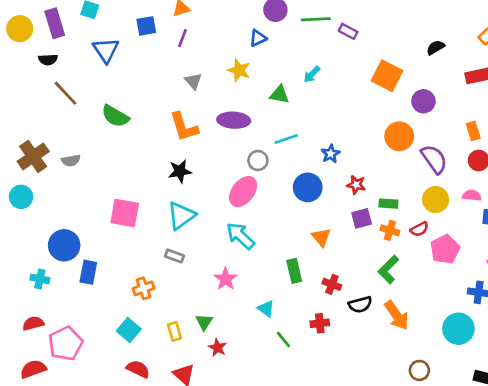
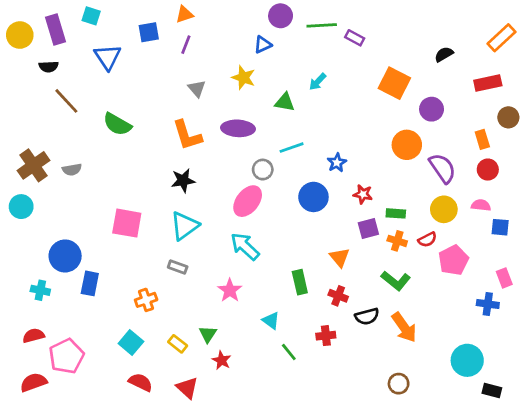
orange triangle: (321, 237) -> (340, 257), moved
green L-shape: (388, 270) -> (396, 281), turned -96
cyan circle: (458, 329) -> (467, 360), moved
yellow rectangle: (174, 331) -> (178, 344), turned -36
brown circle: (419, 370) -> (399, 384), moved

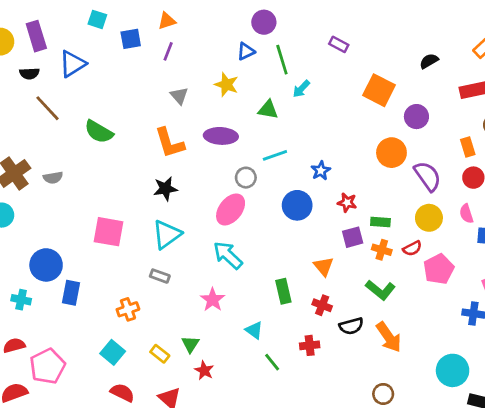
cyan square: (91, 16) -> (97, 19), moved
green line: (322, 25) -> (282, 60), moved, turned 76
blue triangle: (108, 57) -> (72, 64), moved, turned 32
pink semicircle: (481, 205) -> (466, 214), turned -114

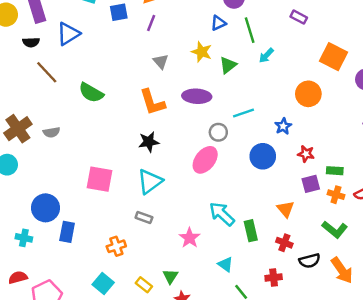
green triangle: (268, 110) -> (228, 65), moved, turned -48
orange circle: (391, 153) -> (308, 94), moved
cyan arrow: (228, 255) -> (222, 214), moved

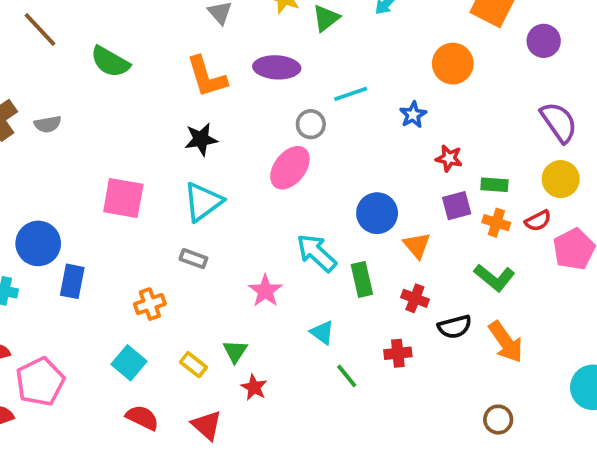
blue circle: (263, 156) -> (377, 213), moved

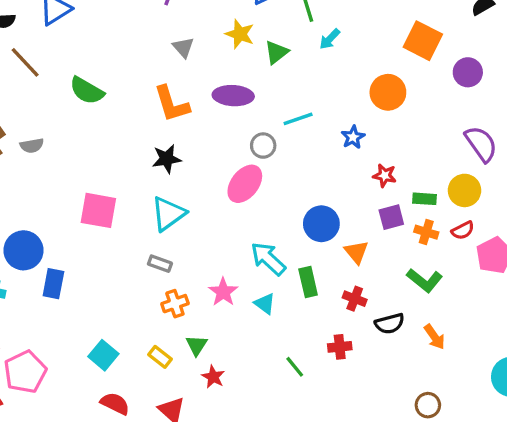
yellow circle: (561, 179) -> (464, 190), moved
orange cross: (150, 304) -> (175, 304), moved
cyan triangle: (322, 332) -> (265, 304), moved
orange arrow: (506, 342) -> (435, 337), size x0.7

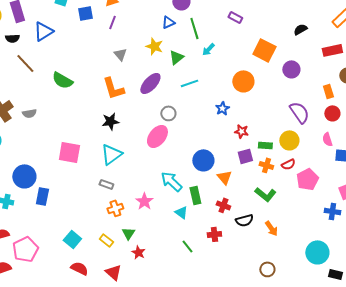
purple ellipse: (233, 96) -> (150, 83), turned -50
cyan line: (298, 119) -> (189, 83), moved
cyan triangle: (265, 304) -> (181, 212), moved

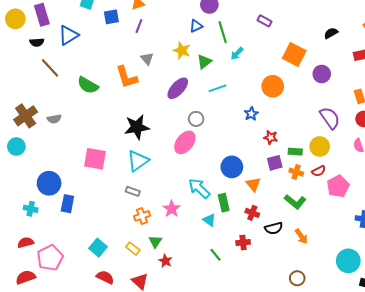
orange L-shape: (113, 88) -> (127, 77), moved
black star: (110, 121) -> (137, 127), size x1.4

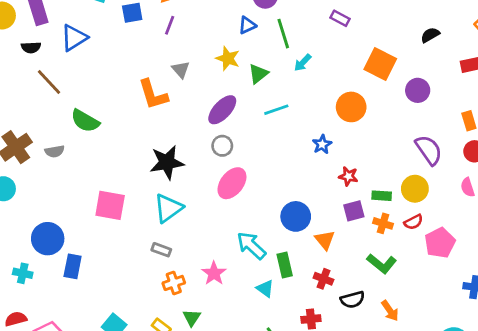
green semicircle: (88, 85) -> (85, 121), moved
gray circle: (196, 119) -> (222, 146), moved

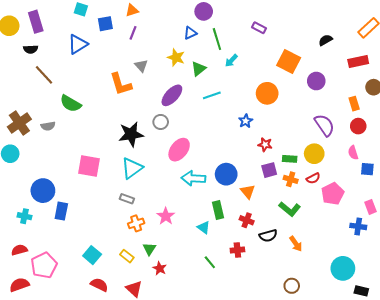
blue triangle: (74, 38) -> (78, 44), moved
gray circle: (222, 146) -> (161, 122), moved
cyan arrow: (251, 246) -> (193, 178), moved, turned -40

